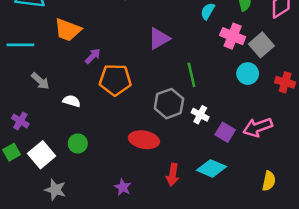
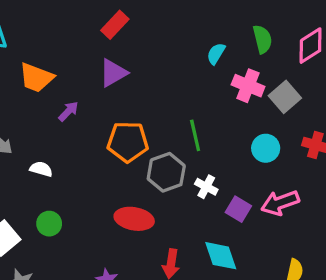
purple triangle: (159, 39) -> (113, 73), moved
cyan circle: (248, 74) -> (266, 148), moved
orange pentagon: (115, 80) -> (128, 142), moved
cyan diamond: (211, 168) -> (221, 256), turned 48

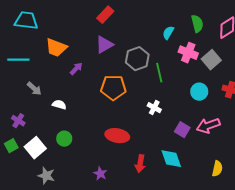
green line: (195, 135) -> (159, 73), moved
gray hexagon: (166, 172) -> (137, 59), moved
white cross: (206, 187) -> (154, 108), moved

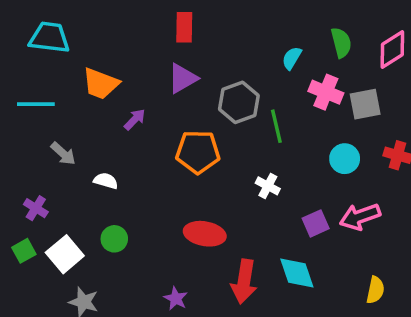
red rectangle: (105, 15) -> (184, 27), turned -42
gray square: (211, 60) -> (365, 104), turned 30
purple square: (182, 130) -> (316, 223), turned 35
red arrow: (140, 164) -> (244, 281), size x1.4

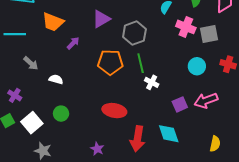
green line: (276, 126) -> (141, 63), moved

